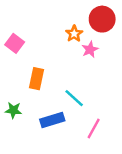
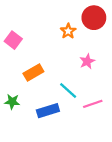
pink star: (90, 49) -> (87, 61), moved
orange rectangle: (36, 79) -> (33, 73), turned 48
pink line: (94, 129) -> (93, 104), moved, turned 42

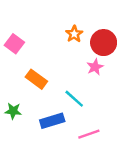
red circle: (94, 18) -> (104, 43), moved
orange rectangle: (33, 73) -> (36, 79), turned 66
pink line: (93, 104) -> (89, 134), moved

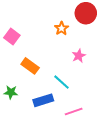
red circle: (104, 43) -> (86, 13), moved

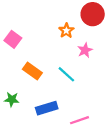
pink star: (79, 56) -> (85, 50), moved
cyan line: (61, 82) -> (66, 74), moved

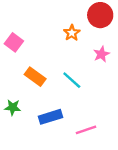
pink star: (85, 50) -> (101, 54), moved

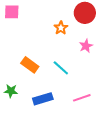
pink square: (14, 42) -> (12, 12), moved, turned -35
pink line: (86, 130) -> (82, 98), moved

